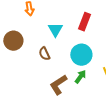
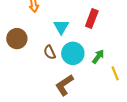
cyan circle: (81, 55) -> (73, 53), moved
green arrow: (80, 77) -> (98, 57), moved

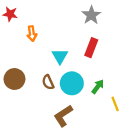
brown circle: (17, 39) -> (14, 79), moved

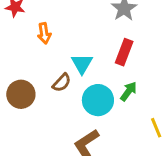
brown semicircle: (48, 82) -> (62, 83), moved, turned -112
green arrow: (98, 87) -> (128, 91), moved

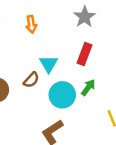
orange arrow: (44, 33) -> (31, 24), moved

